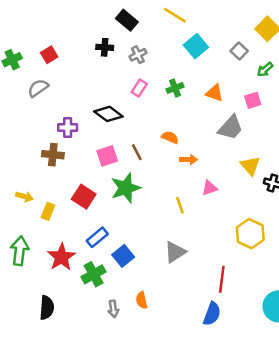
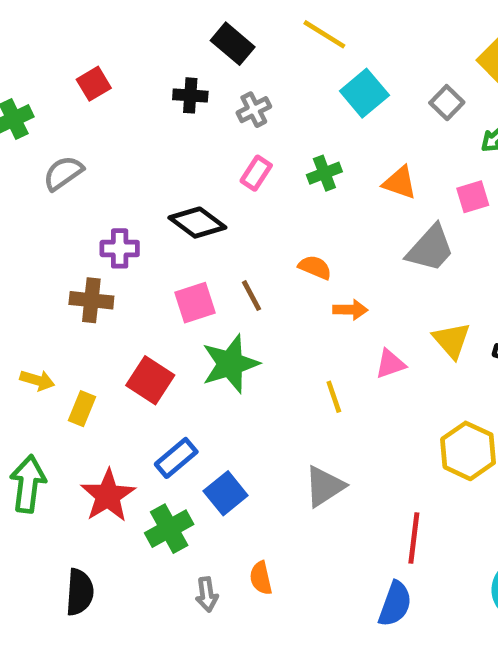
red square: (49, 55) -> (94, 84), moved
yellow triangle: (250, 166) -> (452, 340), moved

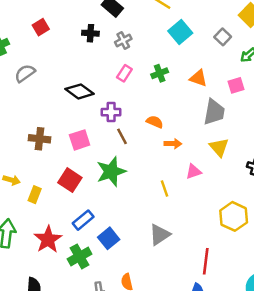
black diamond: (197, 223) -> (80, 91), moved
purple cross: (120, 248) -> (111, 112), moved
gray trapezoid: (430, 248) -> (214, 112), turned -32
pink square: (195, 303) -> (80, 140), moved
yellow triangle: (452, 340) -> (219, 147), moved

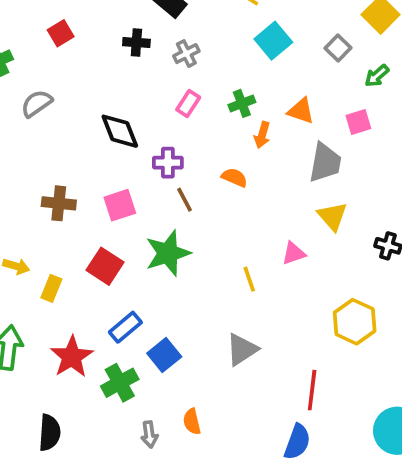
black diamond: (80, 91) -> (120, 131), turned 32
orange arrow: (173, 144) -> (262, 135), moved, turned 105

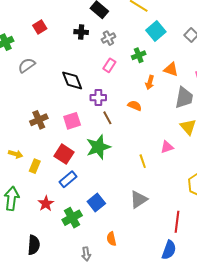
green cross: (242, 103) -> (139, 55), moved
brown cross: (59, 203) -> (39, 120), turned -30
blue rectangle: (125, 327) -> (68, 179), moved
red star: (72, 357) -> (46, 204), size x0.7
gray arrow: (149, 434) -> (86, 254), moved

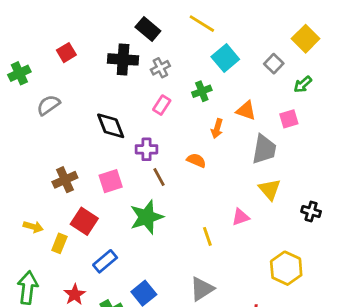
black cross: (81, 32) -> (123, 59), size x1.5
red square: (64, 154) -> (84, 221), moved

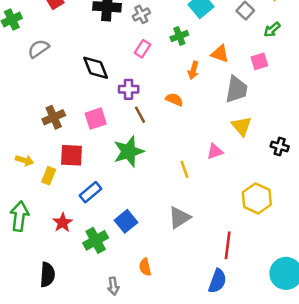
red square: (84, 221) -> (71, 155), turned -30

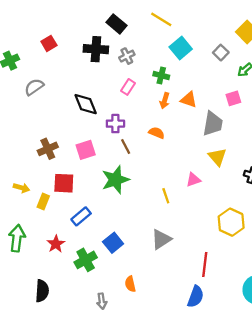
green cross: (179, 36) -> (161, 75), turned 35
orange triangle: (220, 54) -> (189, 100), moved
orange arrow: (193, 70) -> (165, 101), moved

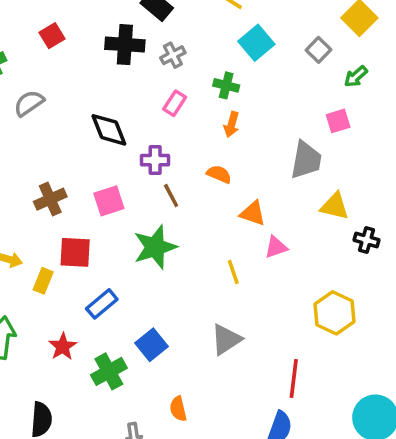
orange triangle: (189, 100) -> (253, 213), moved
yellow triangle: (217, 157) -> (335, 206), moved, turned -36

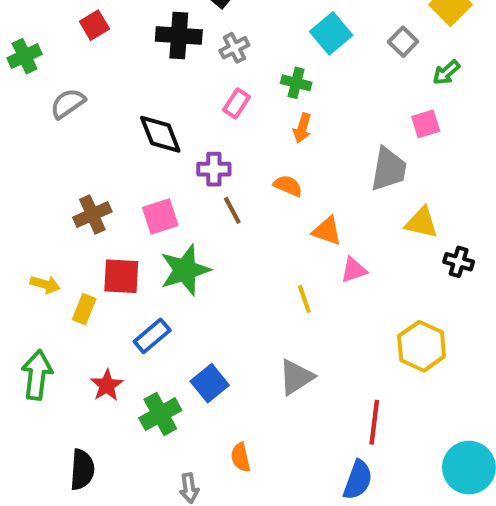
green star: (155, 247) -> (185, 270), moved

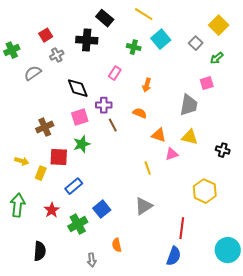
gray cross: (234, 48) -> (57, 55), moved
green cross: (296, 83) -> (134, 47), moved
pink square: (160, 217) -> (80, 117), moved
yellow triangle: (422, 223) -> (190, 137), moved
green star: (185, 270) -> (82, 144), moved, size x0.7

